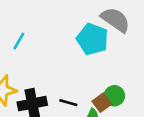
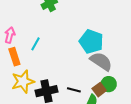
gray semicircle: (115, 20) -> (101, 61), moved

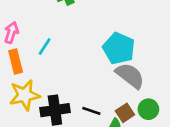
green circle: (109, 84) -> (148, 109), moved

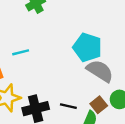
cyan line: (45, 46) -> (21, 52), turned 49

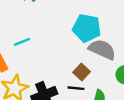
brown square: (99, 105) -> (82, 72), moved

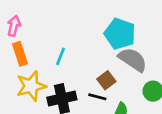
cyan line: (22, 42) -> (61, 56), moved, turned -56

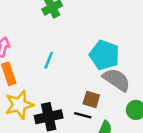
cyan line: (61, 56) -> (49, 60), moved
brown square: (106, 80) -> (91, 99), turned -36

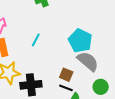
black line: (83, 115) -> (66, 88), moved

